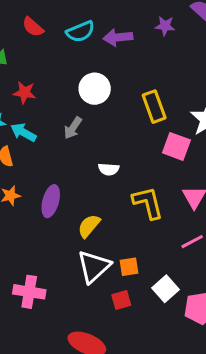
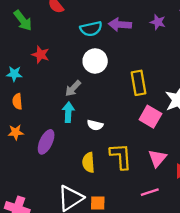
cyan semicircle: (80, 32) -> (91, 29), moved
cyan arrow: (23, 132) -> (68, 112), moved, turned 54
yellow semicircle: (89, 226) -> (88, 162), moved, turned -54

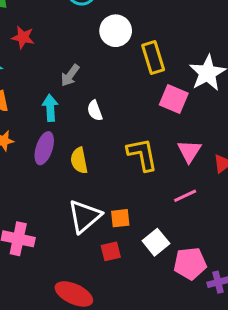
white circle: (95, 61) -> (116, 31), moved
cyan arrow: (68, 112) -> (50, 108), moved
white semicircle: (95, 125) -> (95, 111), moved, turned 63
yellow semicircle: (88, 162) -> (79, 160), moved

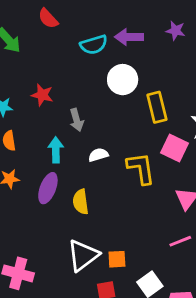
red star: (23, 37) -> (42, 95), moved
gray arrow: (70, 75) -> (77, 120), turned -55
white semicircle: (95, 111) -> (98, 155), turned 90
yellow L-shape: (142, 154) -> (141, 168), moved

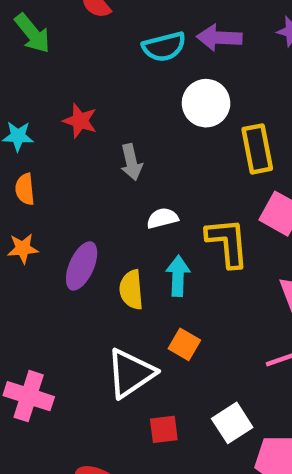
cyan arrow: (56, 150) -> (178, 276), moved
orange square: (117, 259) -> (184, 344), moved, turned 30

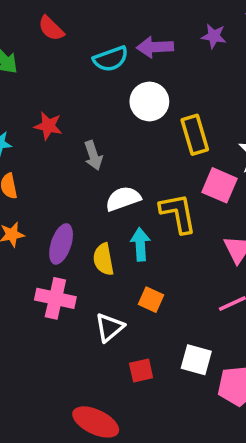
white semicircle: (162, 218) -> (123, 199), size x1.4
white triangle: (131, 373) -> (110, 327), size x0.7
pink cross: (29, 396) -> (55, 298), moved
white square: (232, 423) -> (196, 360), turned -36

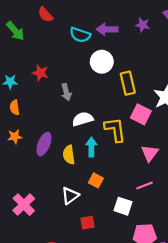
cyan semicircle: (111, 59) -> (80, 35), turned 36
pink cross: (55, 298) -> (24, 205), moved, turned 30
white square: (196, 360) -> (123, 206), moved

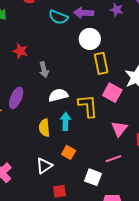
white circle: (102, 62) -> (90, 39), moved
purple ellipse: (44, 144) -> (16, 98), moved

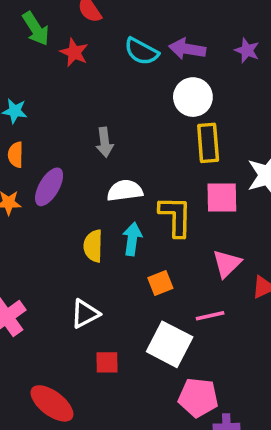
red star: (20, 51) -> (74, 52), moved
pink square: (112, 93) -> (222, 198), turned -36
orange square: (69, 152) -> (160, 283), moved, turned 32
white square: (93, 177) -> (170, 344), size x1.4

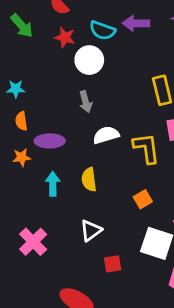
red star: (74, 52) -> (65, 37), moved
white circle: (193, 97) -> (89, 60), moved
purple ellipse: (49, 187) -> (50, 141), turned 68
cyan arrow: (132, 239) -> (53, 184), moved

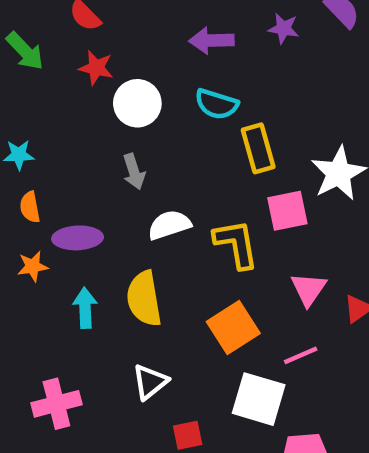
cyan semicircle: (102, 30) -> (217, 104), moved
yellow semicircle: (89, 180) -> (144, 299), size x1.4
orange square: (143, 199) -> (233, 328), size x1.6
pink cross: (33, 242) -> (56, 404), turned 32

